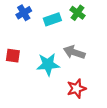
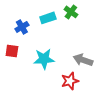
blue cross: (24, 13) -> (22, 27), moved
gray arrow: (74, 52) -> (83, 60), moved

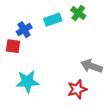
red square: (12, 51) -> (13, 46), moved
cyan star: (44, 59) -> (27, 82), moved

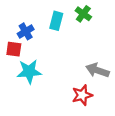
cyan rectangle: (53, 20) -> (56, 21), turned -56
cyan star: (27, 82) -> (29, 72), moved

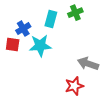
green cross: (83, 14) -> (75, 13), turned 32
cyan star: (29, 72) -> (40, 46), moved

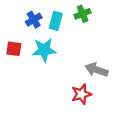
blue cross: (23, 29) -> (34, 20), moved

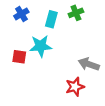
blue cross: (34, 20) -> (21, 14), moved
red square: (14, 49) -> (19, 57), moved

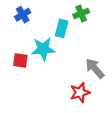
cyan rectangle: (51, 19) -> (62, 28), moved
gray arrow: (89, 64) -> (95, 68), turned 30

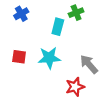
cyan star: (43, 49) -> (49, 58), moved

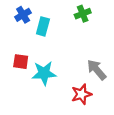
cyan rectangle: (58, 27) -> (43, 26), moved
cyan star: (49, 58) -> (44, 73), moved

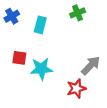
blue cross: (23, 15) -> (12, 16), moved
gray arrow: (97, 70) -> (91, 65), turned 85

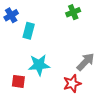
cyan rectangle: (40, 25) -> (29, 31), moved
red square: (19, 58) -> (18, 81), moved

